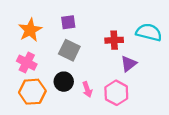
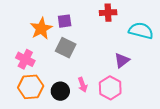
orange star: (30, 30) -> (41, 29), moved
red cross: (114, 40) -> (108, 13), moved
black circle: (64, 82) -> (60, 91), moved

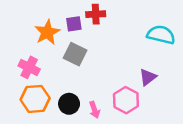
red cross: (108, 13) -> (96, 14), moved
purple triangle: (122, 60) -> (148, 77), moved
pink arrow: (83, 85) -> (94, 110), moved

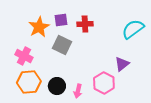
red cross: (96, 14) -> (85, 24), moved
cyan semicircle: (161, 35) -> (133, 29), turned -50
pink arrow: (94, 110) -> (78, 91), turned 32

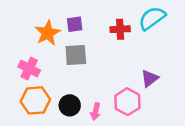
red cross: (85, 24) -> (120, 29), moved
cyan semicircle: (133, 29) -> (152, 18), moved
gray square: (62, 45) -> (76, 55), turned -30

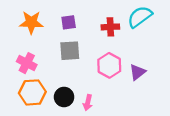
orange star: (48, 33) -> (31, 22), moved, turned 30
pink hexagon: (127, 102) -> (109, 65), moved

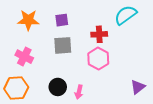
red cross: (110, 27) -> (99, 34), moved
purple triangle: (137, 72) -> (138, 87), moved
orange hexagon: (32, 92) -> (16, 88), moved

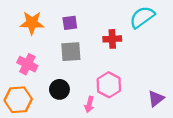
pink hexagon: (98, 59) -> (109, 85), moved
black circle: (58, 87) -> (59, 89), moved

